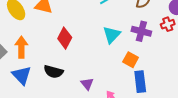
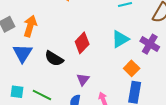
red diamond: (65, 38) -> (82, 43), moved

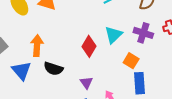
orange arrow: (30, 26) -> (37, 46), moved
red diamond: (82, 43) -> (89, 46), moved

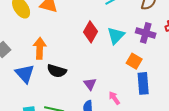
red diamond: (89, 46) -> (90, 32), moved

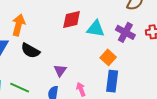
red diamond: (90, 32) -> (72, 20), turned 35
cyan triangle: (116, 36) -> (96, 29), turned 42

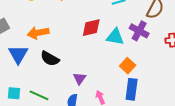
orange arrow: (18, 25) -> (38, 33), turned -115
purple cross: (125, 32) -> (139, 31), moved

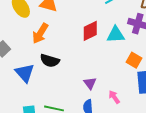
orange arrow: (38, 33) -> (40, 33), moved, turned -35
black semicircle: (50, 59) -> (50, 61), moved

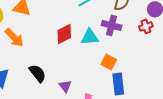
orange arrow: (40, 33) -> (14, 38), turned -75
black semicircle: (50, 61) -> (38, 73), moved, turned -144

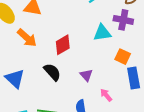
red diamond: (64, 34) -> (63, 45), moved
purple triangle: (65, 86) -> (86, 75), moved

